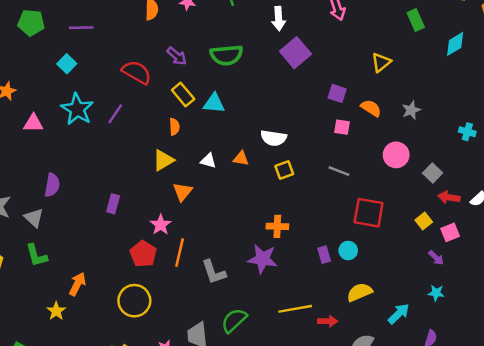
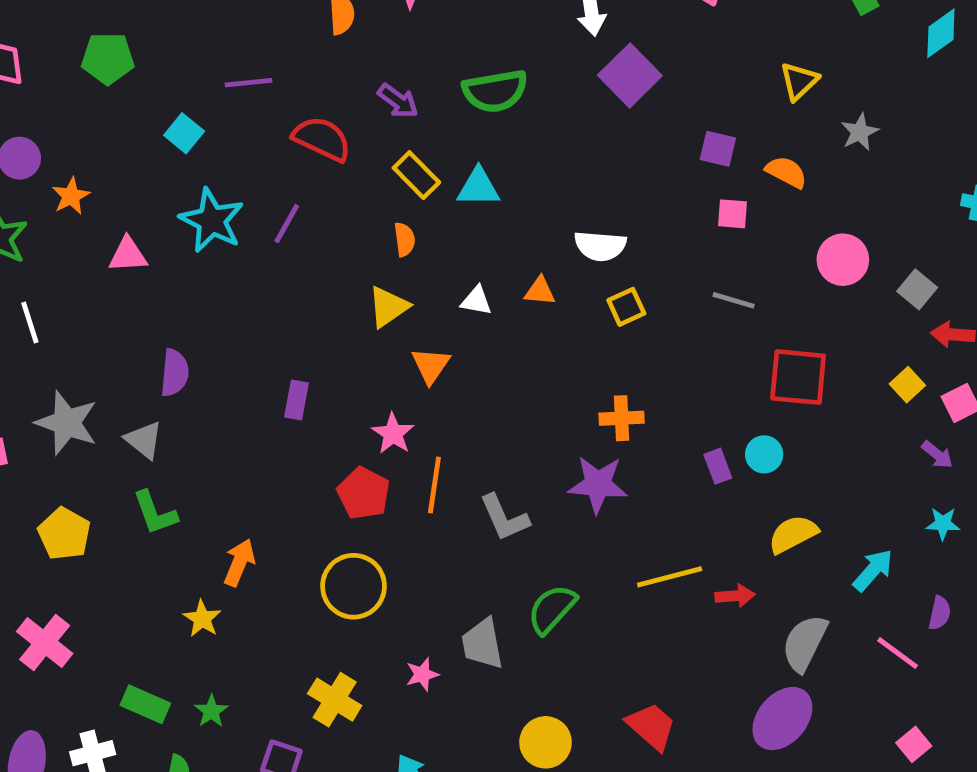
purple line: (81, 28) -> (249, 83), moved
gray star: (411, 110) -> (860, 132), moved

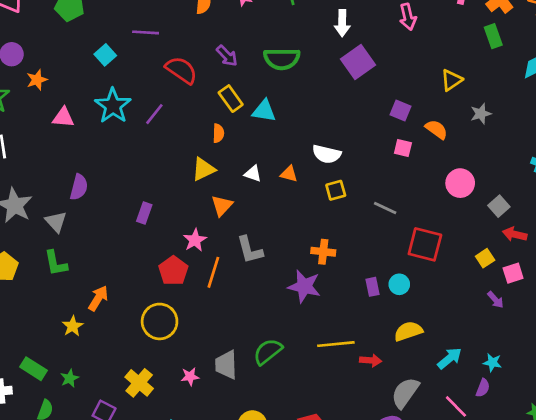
gray line: (734, 300) -> (385, 208), moved
gray L-shape: (504, 518) -> (250, 250), moved
cyan star: (943, 524) -> (492, 363), moved

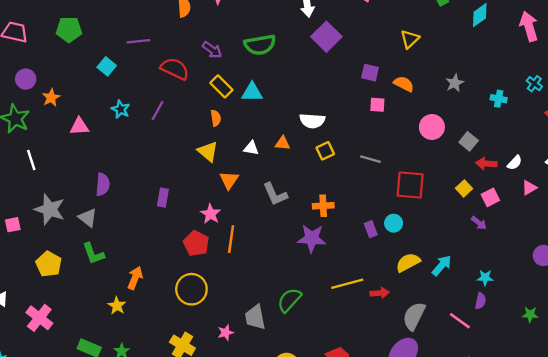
cyan star: (113, 106) -> (121, 109), size x0.6
gray star: (481, 114) -> (455, 83), moved
yellow triangle: (203, 169) -> (208, 151), turned -45
gray L-shape: (250, 250) -> (275, 194), moved
cyan arrow: (450, 358) -> (442, 265), moved

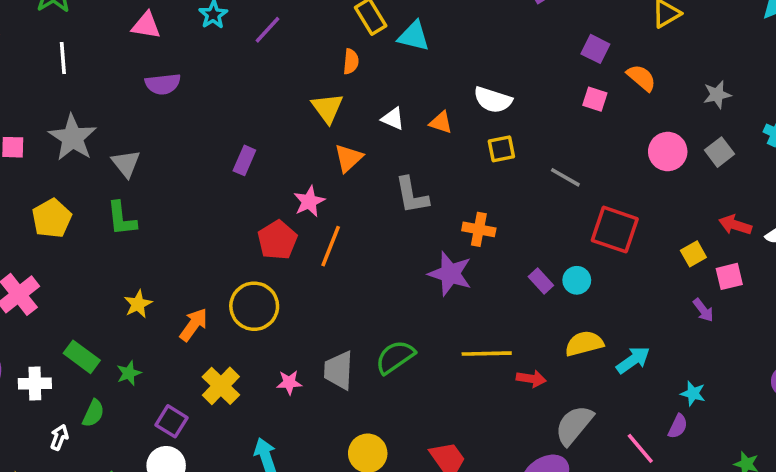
gray square: (469, 141) -> (720, 152), moved
purple semicircle: (103, 184) -> (163, 84), moved, turned 65
purple rectangle: (371, 229) -> (541, 281), turned -35
orange arrow: (135, 278) -> (194, 325), moved

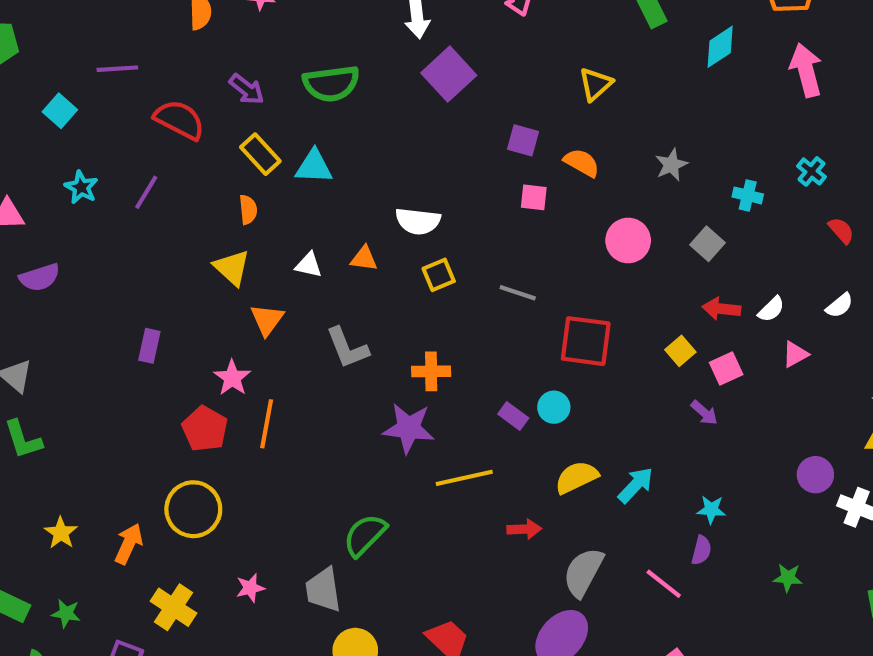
gray square: (720, 152) -> (708, 244), moved
yellow line: (487, 354) -> (464, 478), moved
gray trapezoid: (339, 370) -> (323, 590), moved
green star: (129, 373) -> (66, 613), turned -30

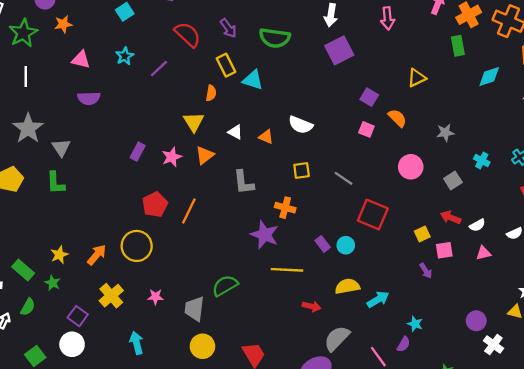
yellow square: (439, 275) -> (302, 171), moved
pink star: (232, 378) -> (172, 157), moved
yellow star: (61, 533) -> (59, 255), moved

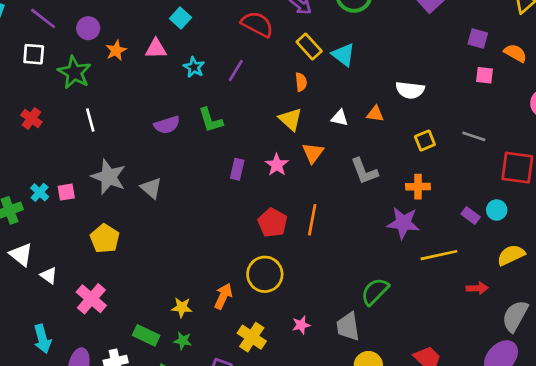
pink triangle: (81, 60) -> (156, 49), moved
cyan triangle: (253, 80) -> (343, 55), turned 35
green L-shape: (56, 183) -> (210, 120), moved
yellow star: (59, 255) -> (182, 307), turned -30

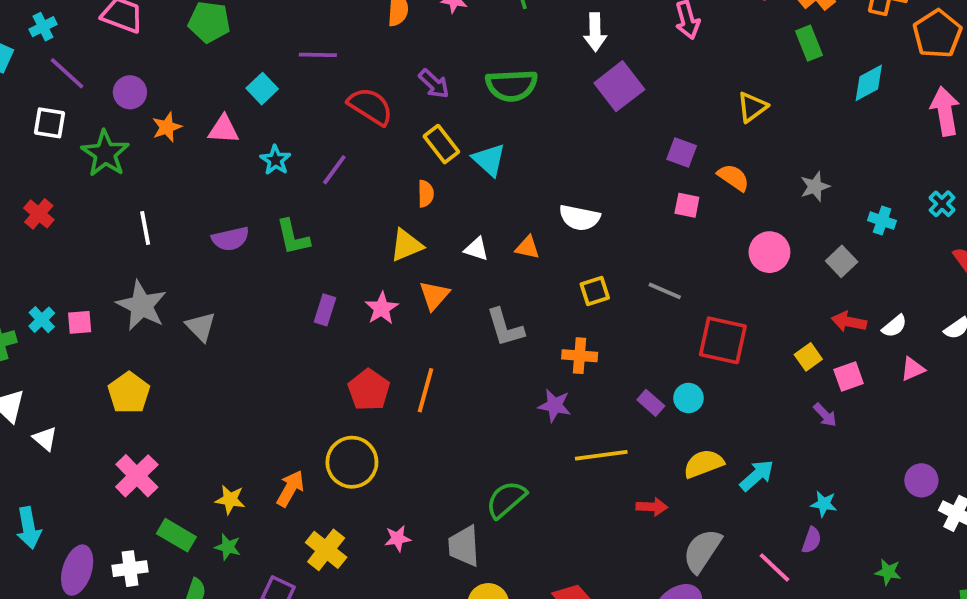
yellow triangle: (290, 119) -> (406, 245), turned 50
white line: (90, 120) -> (145, 228), moved
purple star: (403, 223) -> (555, 406), size x0.7
pink cross: (91, 299) -> (137, 476), moved

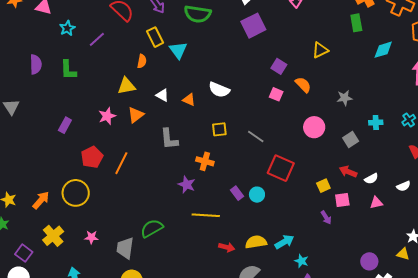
cyan cross: (882, 221) -> (376, 123), turned -32
purple semicircle: (230, 239) -> (36, 64), turned -90
purple rectangle: (325, 310) -> (65, 125), moved
yellow semicircle: (704, 464) -> (256, 242), moved
cyan star: (824, 504) -> (301, 261), moved

